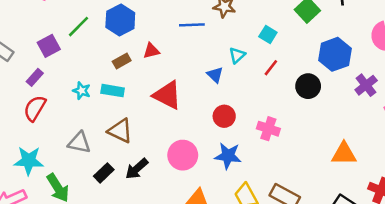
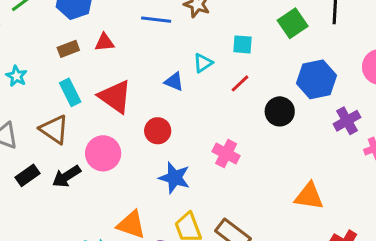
cyan square: (268, 35) -> (242, 44), turned -36
blue triangle: (215, 75) -> (174, 82), turned -30
cyan rectangle: (113, 91) -> (70, 92), moved, turned 45
red circle: (224, 116) -> (158, 131), moved
pink circle: (183, 155) -> (103, 153), moved

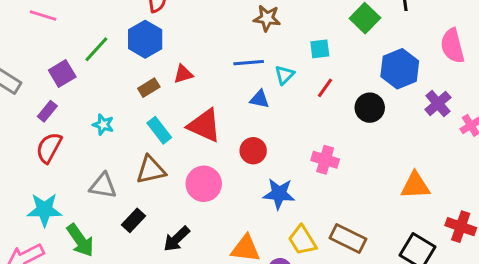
blue line: (156, 20) -> (249, 63), moved
brown triangle: (54, 130) -> (151, 170), turned -36
black arrow: (66, 176) -> (177, 239), moved

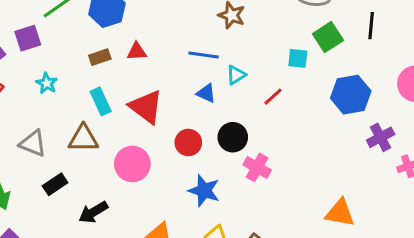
cyan square: (320, 49) -> (298, 58), moved
purple square: (62, 73) -> (28, 38), moved
black circle: (370, 108) -> (233, 137), moved

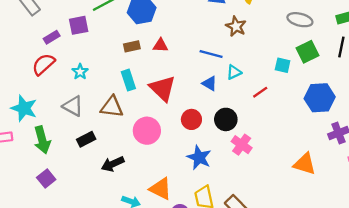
cyan star: (47, 83) -> (80, 72), moved
orange triangle: (340, 213) -> (305, 164), moved

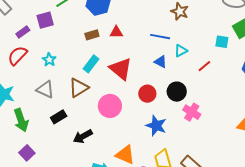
cyan rectangle: (128, 80) -> (91, 64), turned 60
brown triangle: (112, 107) -> (79, 88), turned -35

